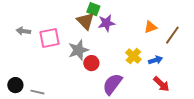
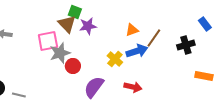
pink square: (49, 38) -> (48, 41), moved
blue arrow: (155, 60) -> (137, 51), moved, size x1.5
red arrow: (161, 84) -> (133, 87), moved, turned -30

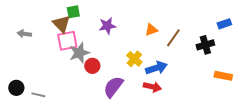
green square: (75, 12) -> (73, 12), moved, turned -32
brown triangle: (67, 24) -> (61, 24), moved
blue rectangle: (205, 24) -> (224, 24), turned -72
blue arrow: (137, 51) -> (156, 68), moved

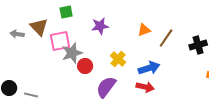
brown triangle: (61, 24) -> (39, 27), moved
yellow cross: (134, 59) -> (118, 59), moved

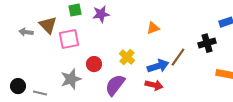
purple star: (100, 26) -> (101, 14), moved
brown line: (166, 38) -> (178, 57), moved
gray star: (72, 53) -> (71, 79), moved

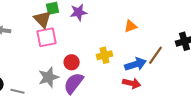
brown triangle: (48, 25) -> (43, 19), moved
yellow cross: (127, 57) -> (105, 55), turned 35
purple semicircle: (115, 85) -> (74, 83), moved

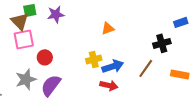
yellow cross: (105, 55) -> (94, 59), moved
brown line: (156, 55) -> (146, 68), moved
red circle: (72, 62) -> (45, 57), moved

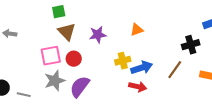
purple star: (56, 14) -> (98, 35), moved
brown triangle: (20, 21) -> (67, 32), moved
pink square: (24, 39) -> (51, 56), moved

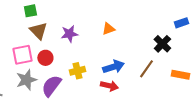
black cross: (191, 45) -> (162, 44), turned -30
yellow cross: (123, 61) -> (77, 71), moved

